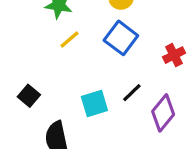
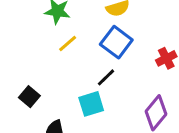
black line: (132, 93) -> (106, 77), moved

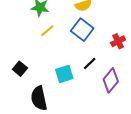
black line: (106, 77) -> (90, 63), moved

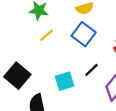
black square: (20, 69) -> (17, 76), size x1.6

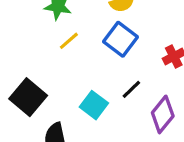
cyan square: (65, 81) -> (94, 105), turned -36

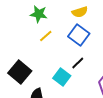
black line: (131, 89) -> (78, 63), moved

